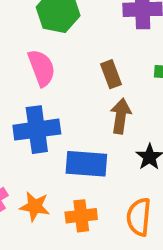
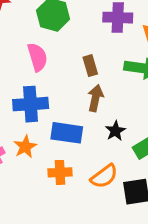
orange star: (35, 206) -> (25, 147), moved, turned 30
orange semicircle: (139, 217) -> (104, 176), turned -136

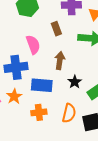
pink semicircle: (37, 57) -> (33, 45), moved
brown rectangle: (90, 66) -> (56, 29), moved
orange semicircle: (104, 176) -> (69, 113), turned -36

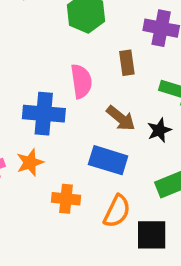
brown arrow: (60, 61) -> (121, 118), turned 108
black star: (75, 82) -> (159, 130), moved
blue rectangle: (42, 85) -> (108, 160), moved

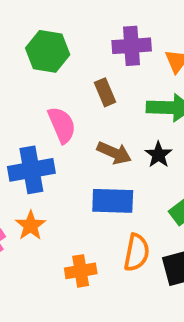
orange cross: (66, 199) -> (81, 271), moved

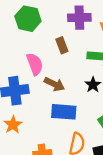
brown arrow: (114, 153) -> (54, 84), moved

